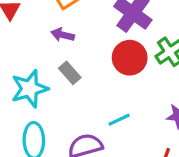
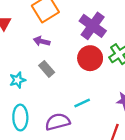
cyan star: (30, 89) -> (17, 80), size x0.6

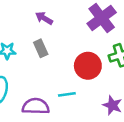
red circle: (90, 58) -> (88, 66), moved

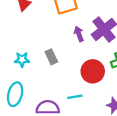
purple arrow: (44, 18) -> (79, 34), moved, turned 40

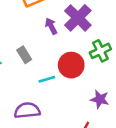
cyan line: (75, 97) -> (47, 79), moved

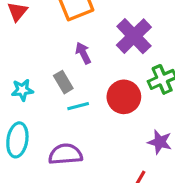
purple arrow: (51, 26) -> (83, 53), moved
cyan line: (47, 79) -> (78, 106), moved

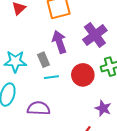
purple arrow: (83, 53) -> (59, 42), size x1.5
cyan star: (22, 90) -> (15, 61), size x1.5

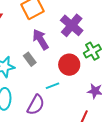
cyan line: (51, 77) -> (53, 86), moved
purple semicircle: (39, 108) -> (36, 105), turned 130

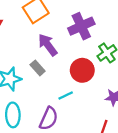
purple cross: (72, 25) -> (81, 26), turned 30

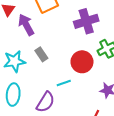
purple arrow: (48, 45) -> (26, 25), moved

